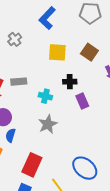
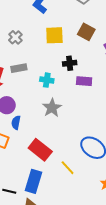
gray cross: (15, 39) -> (15, 37), moved
purple rectangle: (82, 101) -> (84, 81), turned -56
red rectangle: (32, 165) -> (40, 150), turned -70

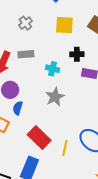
yellow line: (68, 168) -> (65, 148), moved, turned 49

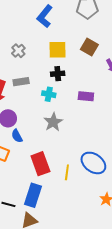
black cross: (77, 54) -> (58, 74), moved
blue semicircle: (18, 108) -> (17, 136), turned -40
red rectangle: (39, 137) -> (40, 164), turned 30

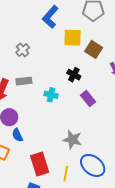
yellow square: (57, 50) -> (73, 38), moved
black cross: (58, 74) -> (74, 75), moved, turned 32
purple rectangle: (86, 96) -> (88, 99), turned 42
gray star: (53, 122) -> (72, 140), moved, turned -30

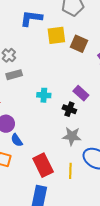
blue L-shape: (50, 17) -> (31, 18), turned 65
black cross: (74, 75) -> (69, 109), moved
gray rectangle: (24, 81) -> (14, 75), moved

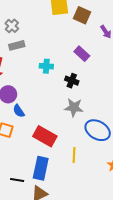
purple rectangle: (81, 93) -> (82, 54), moved
red rectangle: (43, 165) -> (45, 136), turned -35
yellow line: (70, 171) -> (74, 155), moved

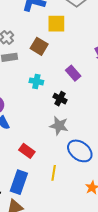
brown square: (82, 15) -> (39, 46), moved
red rectangle: (45, 136) -> (27, 151), size x0.7

